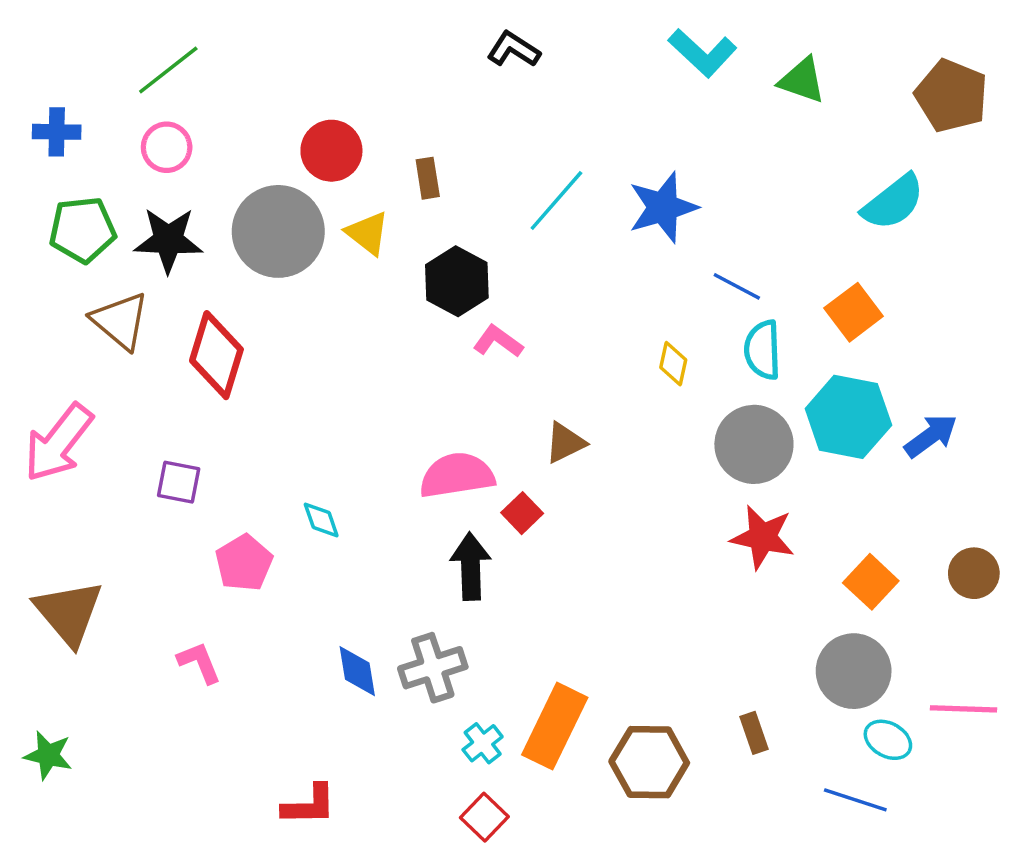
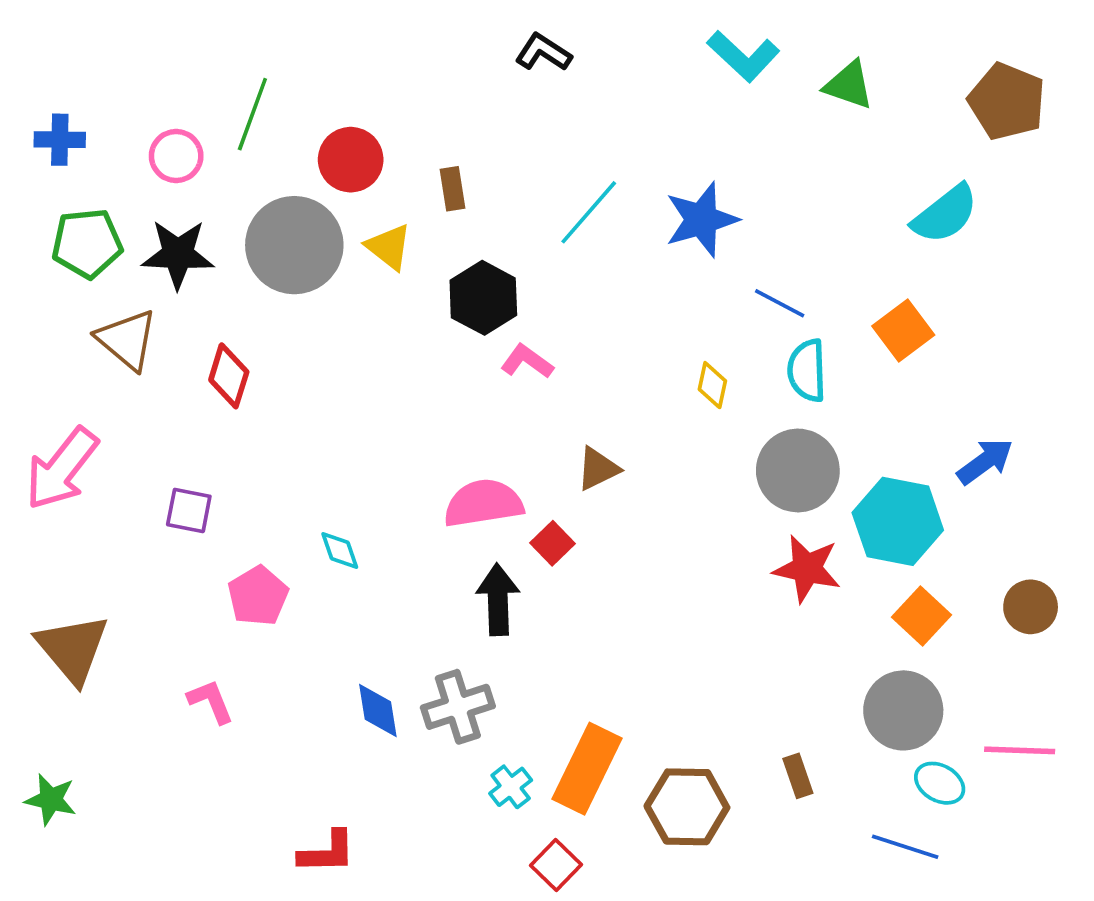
green line: (168, 70) -> (252, 114), moved, turned -32
red diamond: (216, 355) -> (229, 376), size x0.7
cyan hexagon: (848, 417) -> (898, 521), moved
red square: (484, 817) -> (556, 865), moved

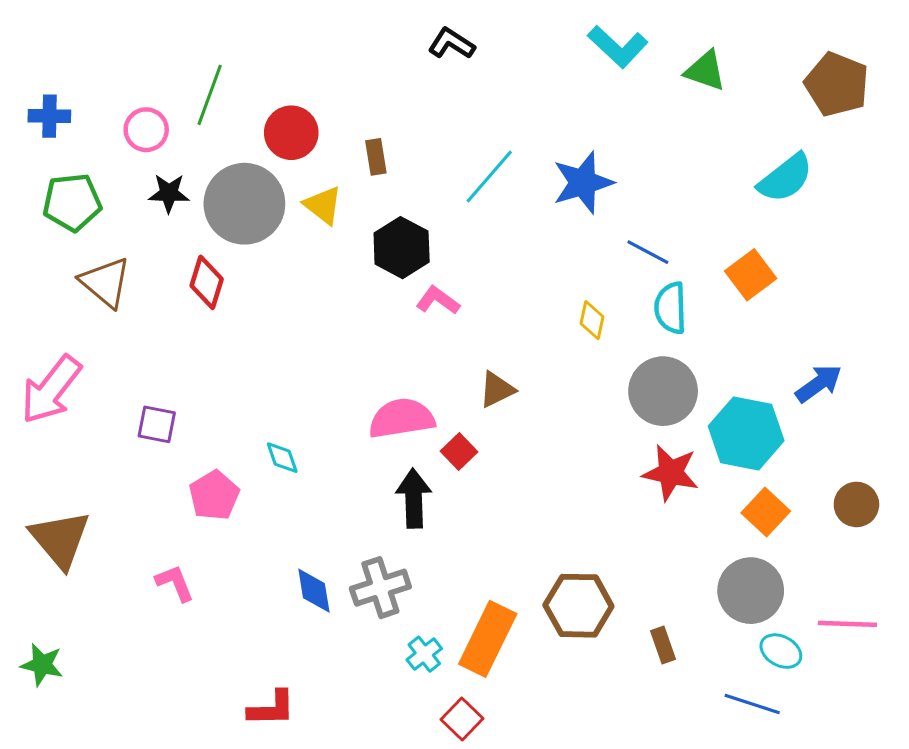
black star: (178, 254) -> (169, 193), moved, size x0.7
red diamond: (229, 376) -> (207, 282), moved
brown hexagon: (687, 807) -> (578, 606), moved

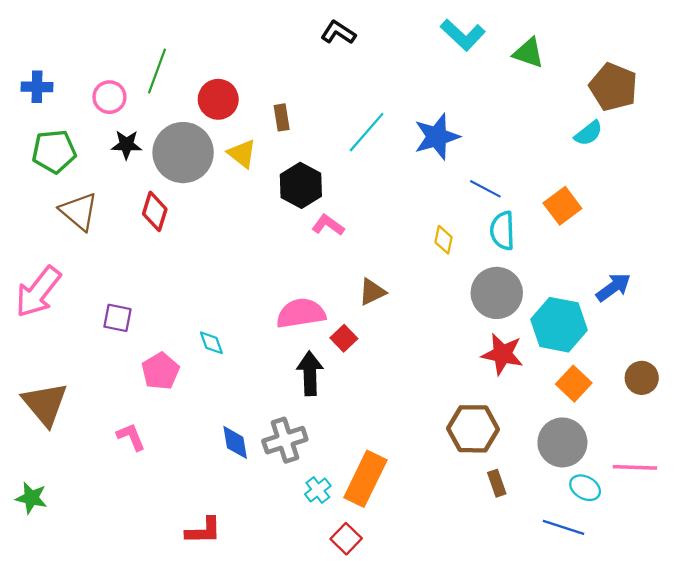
brown pentagon: (837, 84) -> (613, 87), moved
cyan semicircle: (785, 178) -> (588, 133), size x0.7
brown hexagon: (578, 606) -> (473, 429), moved

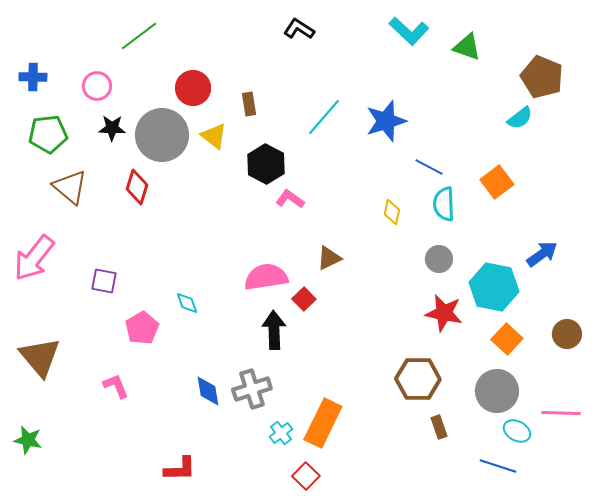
green line: (157, 71) -> (139, 36), moved, turned 33
gray circle: (497, 293) -> (439, 259), size x0.6

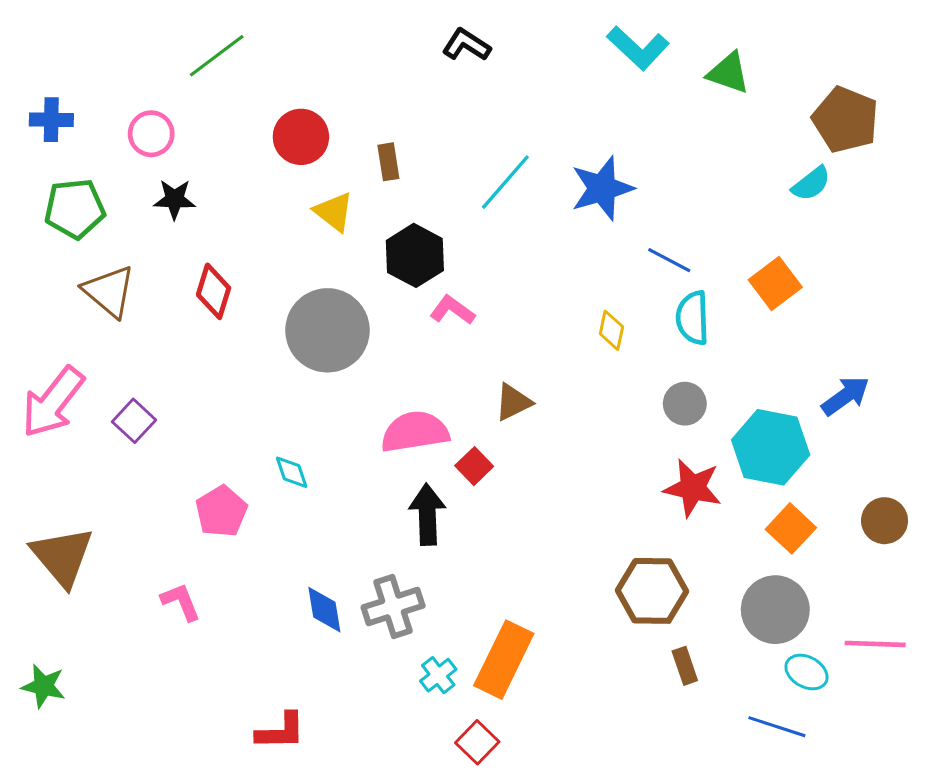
gray circle: (162, 135) -> (327, 330), moved
purple square: (104, 281) -> (134, 421), moved, turned 32

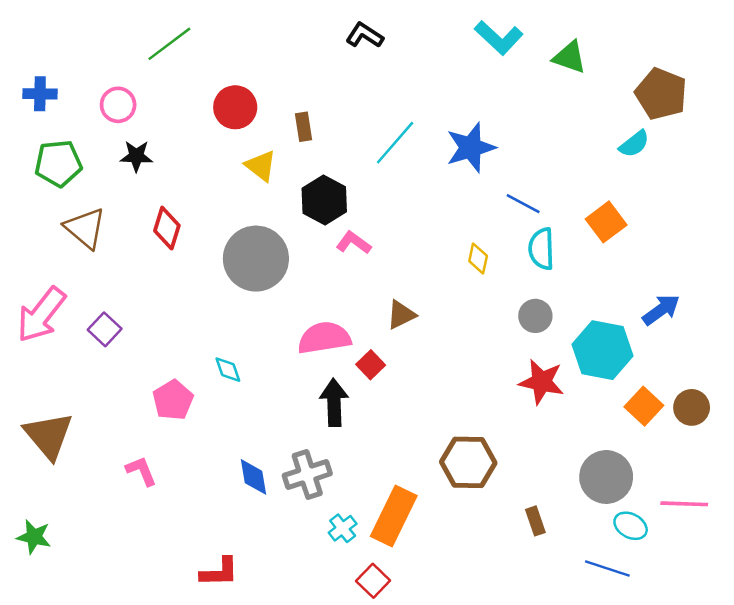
orange square: (791, 528) -> (644, 406), moved
brown hexagon: (652, 591) -> (468, 462), moved

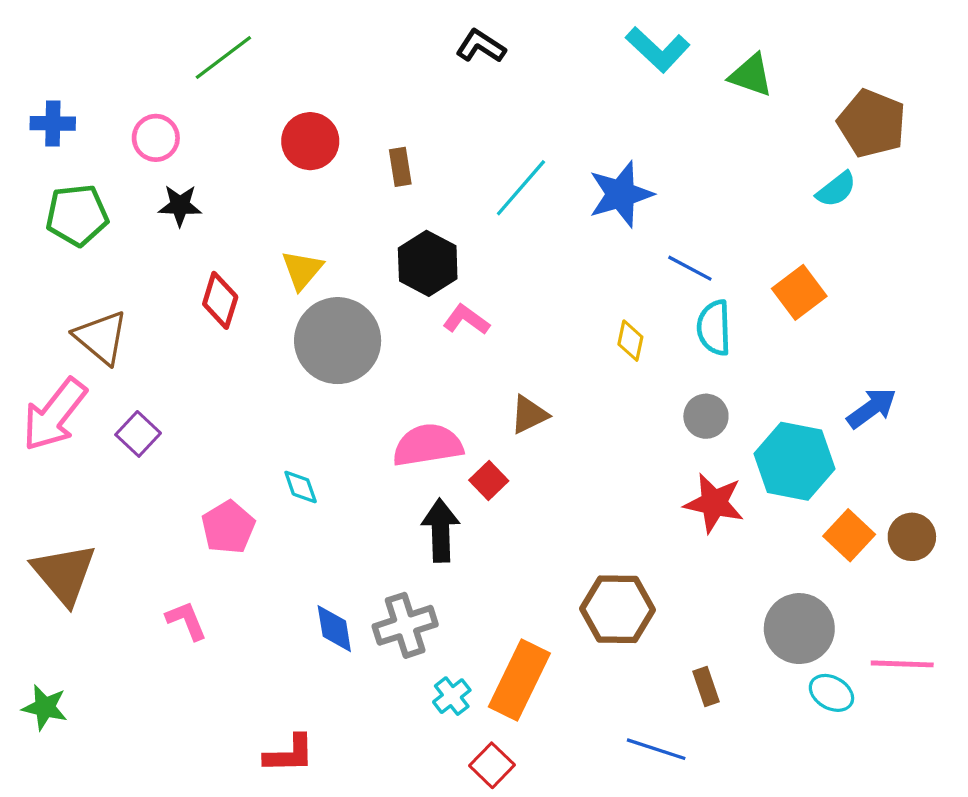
yellow triangle: (261, 166) -> (302, 270), moved, turned 32
brown triangle: (85, 228) -> (101, 337), moved
blue line: (607, 569) -> (656, 749), moved

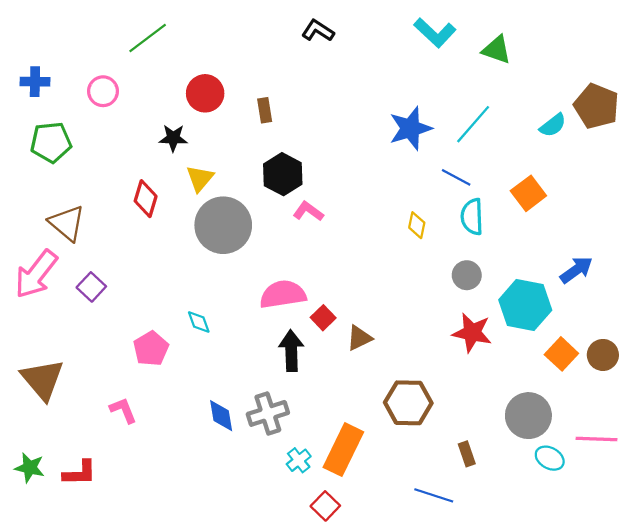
brown pentagon: (872, 123) -> (596, 106), moved
cyan line: (521, 188) -> (473, 124), moved
black star: (180, 205) -> (173, 138), moved
brown triangle: (529, 415) -> (359, 338), moved
red L-shape: (289, 754) -> (80, 473), moved

